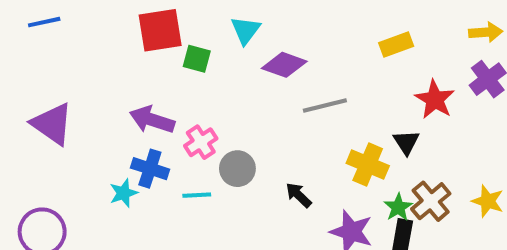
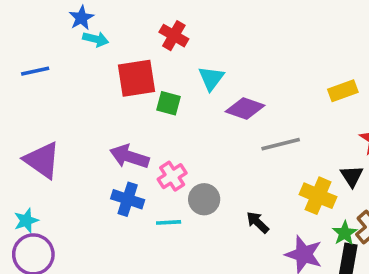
cyan star: (124, 193) -> (26, 221), moved

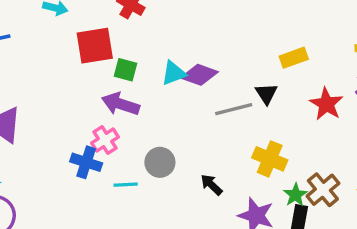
cyan triangle: (211, 78) -> (174, 73), moved, turned 32
purple arrow: (129, 157) -> (120, 104), moved
pink cross: (172, 176) -> (105, 140), moved
black triangle: (352, 176) -> (266, 94), moved

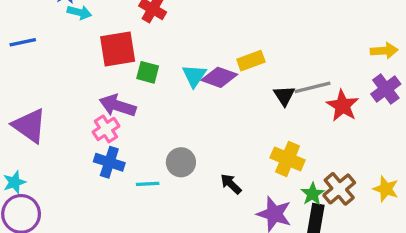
yellow rectangle: (294, 58) -> (251, 61), moved
cyan triangle: (174, 73) -> (194, 76), turned -35
purple arrow: (120, 104) -> (118, 106), moved
gray line: (234, 109) -> (313, 87), moved
pink cross: (105, 140) -> (106, 129), moved

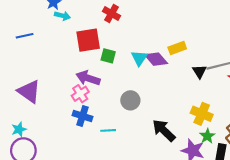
purple diamond: (219, 77) -> (156, 59), turned 30
gray circle: (181, 162) -> (130, 100), moved
black arrow: (231, 184) -> (164, 130), size x1.6
green star: (313, 194) -> (207, 136), moved

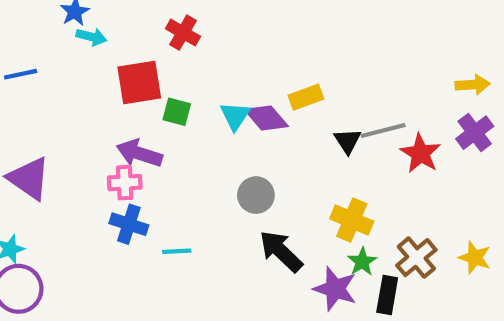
pink cross: (80, 94) -> (125, 183), turned 30
gray circle: (130, 100) -> (256, 195), moved

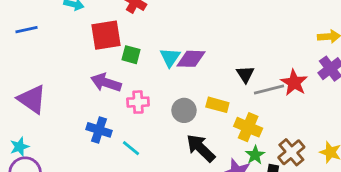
yellow rectangle: (306, 97) -> (217, 105), moved, turned 35
purple diamond: (266, 118) -> (191, 59), turned -48
gray line: (383, 130) -> (269, 90), moved
pink cross: (125, 183) -> (138, 102), moved
cyan line: (177, 251) -> (131, 148), turned 42

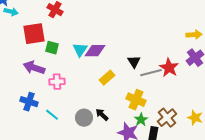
yellow rectangle: (217, 105) -> (107, 78), moved, turned -56
gray circle: (184, 110) -> (84, 118), moved
black arrow: (201, 148) -> (102, 115), size x0.6

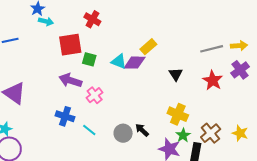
cyan triangle: (80, 50) -> (119, 61), turned -42
gray line: (151, 73) -> (212, 49), moved
yellow rectangle: (107, 78) -> (148, 47), moved
pink cross: (57, 82) -> (95, 95), turned -35

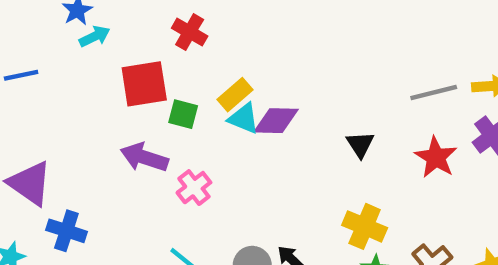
cyan arrow: (46, 21) -> (95, 36), turned -40
yellow rectangle: (148, 47) -> (235, 95), moved
blue cross: (65, 116) -> (66, 231), moved

